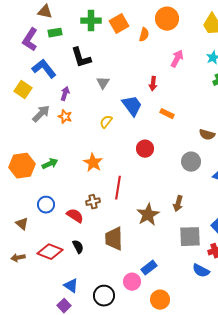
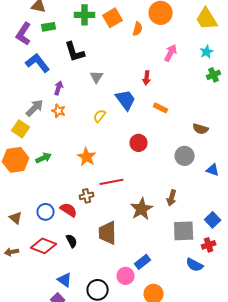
yellow square: (23, 90) -> (21, 129), moved
red line: (118, 188) -> (112, 182), turned 70
blue circle: (46, 205) -> (46, 212), moved

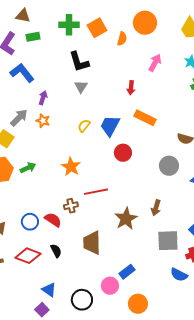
black L-shape: (75, 52) -> (79, 62), moved
blue trapezoid: (126, 100) -> (110, 126), moved, turned -115
orange rectangle: (161, 108) -> (145, 118), size x1.5

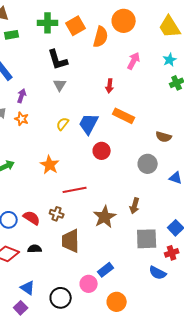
orange semicircle: (122, 39) -> (101, 37), size x1.5
brown cross: (71, 206) -> (57, 214), moved, turned 32
black semicircle: (56, 251) -> (35, 249), turned -64

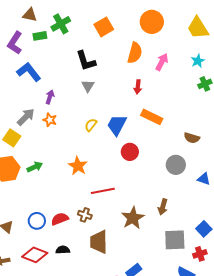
green cross: (48, 23) -> (61, 24), moved, turned -30
orange semicircle: (101, 37) -> (135, 53), moved
red semicircle: (32, 218) -> (60, 219), turned -54

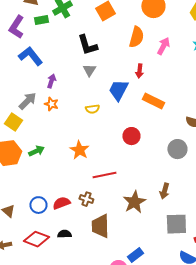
yellow semicircle: (91, 125) -> (92, 109), turned -136
blue trapezoid: (117, 125) -> (118, 90), moved

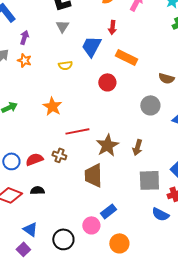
red circle: (131, 136) -> (107, 82), moved
brown star: (134, 202) -> (107, 145), moved
brown trapezoid: (100, 226) -> (93, 175), moved

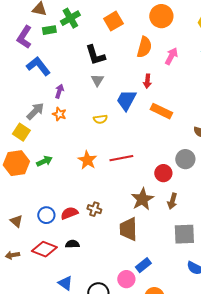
red circle: (107, 82) -> (163, 173), moved
red line: (77, 131) -> (121, 158), moved

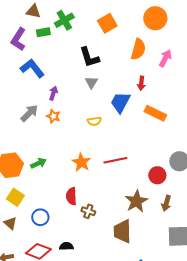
yellow square: (21, 132) -> (15, 197), moved
red semicircle: (69, 213) -> (71, 196), moved, turned -72

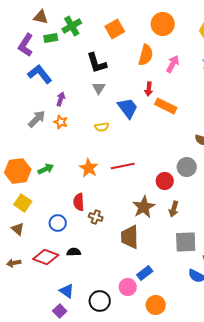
blue trapezoid: (120, 102) -> (128, 108), turned 115
orange rectangle: (155, 113) -> (166, 106), moved
blue circle: (40, 217) -> (58, 223), moved

